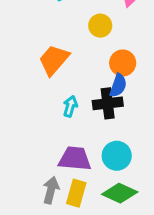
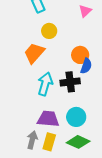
yellow circle: (100, 26) -> (49, 31), moved
blue semicircle: (118, 85) -> (86, 66), moved
cyan arrow: (70, 106) -> (45, 84), size x1.6

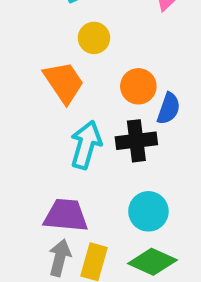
orange trapezoid: (34, 53) -> (64, 82), turned 105
orange circle: (80, 55) -> (138, 86), moved
purple trapezoid: (48, 119) -> (66, 215), moved

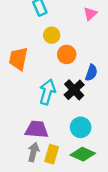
orange trapezoid: (64, 82) -> (18, 59), moved, turned -135
orange circle: (138, 86) -> (67, 54), moved
black cross: (136, 141) -> (74, 90), turned -36

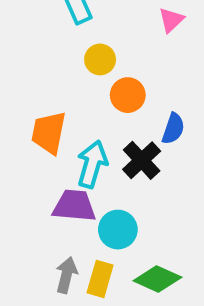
orange trapezoid: (18, 59) -> (49, 133), moved
cyan circle: (81, 127) -> (118, 230), moved
purple trapezoid: (37, 129) -> (74, 206), moved

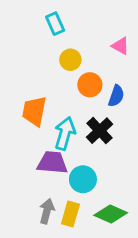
pink triangle: (171, 20) -> (120, 46), moved, turned -48
blue semicircle: (173, 129) -> (116, 96), moved

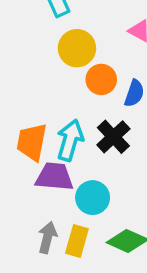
yellow circle: (70, 60) -> (77, 48), size x1.4
orange trapezoid: (34, 111) -> (32, 142), moved

